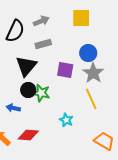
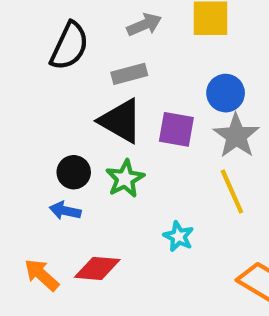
gray arrow: (41, 21) -> (144, 25), moved
black triangle: (26, 66) -> (121, 121), moved, turned -40
black circle: (28, 90) -> (74, 172), moved
green star: (41, 93) -> (125, 179), turned 30

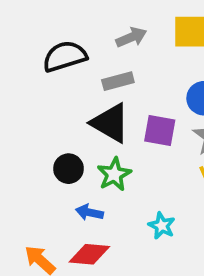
black semicircle: (69, 46) -> (65, 56), turned -132
blue arrow: (65, 211) -> (89, 212), moved

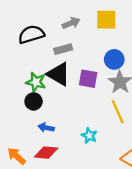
green star: (114, 174) -> (36, 82), moved, turned -30

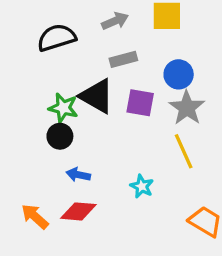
gray rectangle: (63, 49) -> (123, 59), moved

